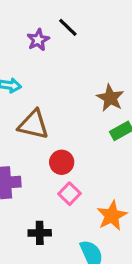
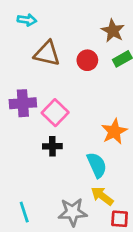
red circle: (62, 162) -> (87, 60), moved
pink square: (70, 194) -> (55, 113), moved, size x1.4

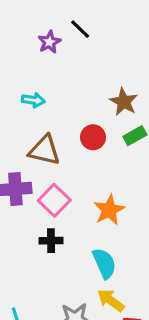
cyan arrow: (27, 20) -> (33, 100), moved
brown triangle: (47, 54) -> (45, 150), moved
orange star: (114, 131) -> (109, 210), moved

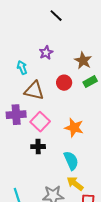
purple star: (49, 42) -> (46, 53), moved
cyan arrow: (33, 100) -> (22, 68), moved, turned -120
orange star: (109, 210) -> (74, 128), turned -30

